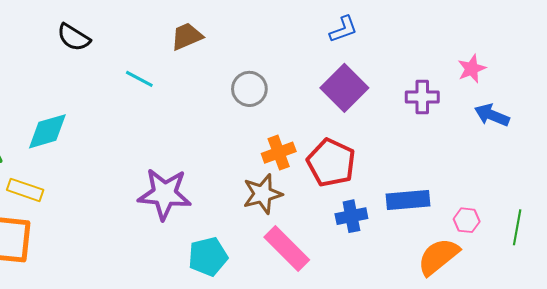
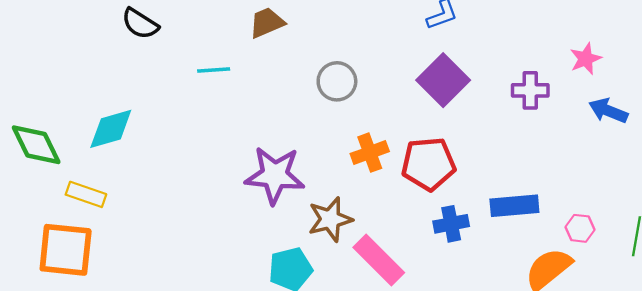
cyan line: (139, 79) -> (214, 70), turned -32
red pentagon: (331, 163) -> (428, 164), turned -30
purple star: (165, 194) -> (275, 175), moved
brown star: (263, 194) -> (330, 219), moved

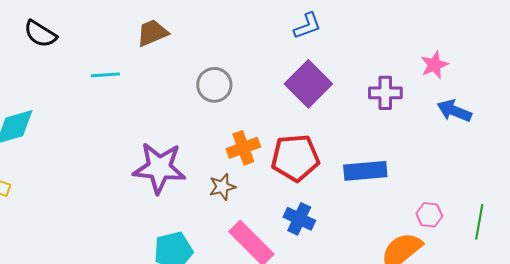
blue rectangle: (514, 206) -> (365, 171), moved
brown star: (330, 219) -> (222, 187), moved, size x0.7
blue cross: (451, 224) -> (299, 219), moved, turned 36

